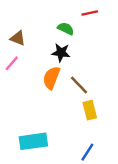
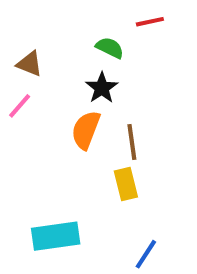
black star: (61, 53) -> (102, 88), turned 30
brown line: (79, 85) -> (132, 142), turned 36
yellow rectangle: (90, 110) -> (126, 184), moved

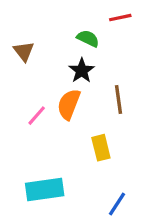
brown triangle: (30, 64) -> (24, 51), turned 30
pink line: (20, 106) -> (37, 116), moved
brown line: (132, 142) -> (119, 99), moved

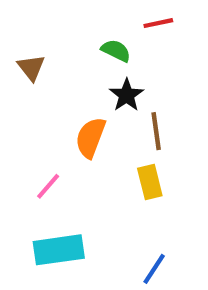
black star: (82, 71) -> (127, 95), moved
pink line: (37, 116) -> (48, 186), moved
yellow rectangle: (101, 148) -> (150, 182), moved

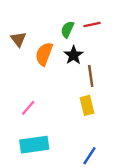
red line: (158, 23) -> (92, 25), moved
green semicircle: (116, 51) -> (67, 29), turned -91
orange semicircle: (91, 137) -> (44, 54), moved

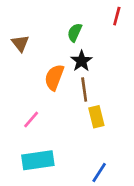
red line: (92, 25) -> (117, 16), moved, turned -63
orange semicircle: (44, 54) -> (54, 77), moved
brown line: (91, 76) -> (84, 90), moved

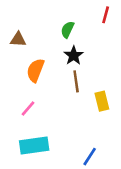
brown triangle: (20, 43) -> (18, 39), turned -49
orange semicircle: (54, 77) -> (35, 70), moved
yellow rectangle: (96, 117) -> (102, 101), moved

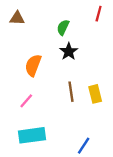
brown triangle: (18, 39) -> (17, 18), moved
brown line: (76, 81) -> (71, 92), moved

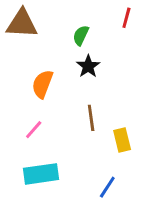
brown triangle: (17, 18) -> (22, 24), size x1.6
yellow rectangle: (95, 94) -> (122, 140), moved

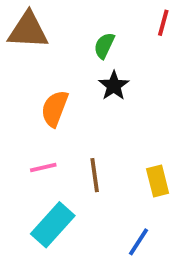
brown line: (91, 118) -> (95, 175), moved
pink line: (34, 130) -> (43, 168), turned 36
cyan rectangle: (41, 174) -> (53, 225), turned -40

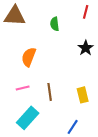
green semicircle: (104, 46) -> (55, 24), turned -32
black star: (114, 86) -> (86, 48), moved

